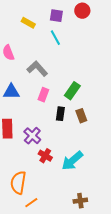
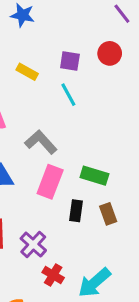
green rectangle: (72, 91) -> (94, 176), turned 72
pink rectangle: (43, 95) -> (50, 182), size x1.5

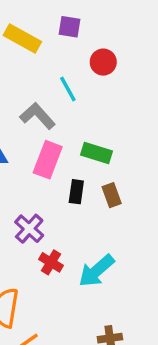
red circle: (110, 53) -> (103, 62), moved
yellow rectangle: (27, 72) -> (22, 38), size x1.5
cyan line: (68, 95) -> (68, 89), moved

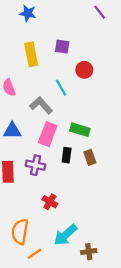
yellow rectangle: (22, 38) -> (31, 54), turned 50
purple cross: (29, 229) -> (36, 165), moved, turned -30
cyan arrow: (96, 271) -> (65, 235), moved

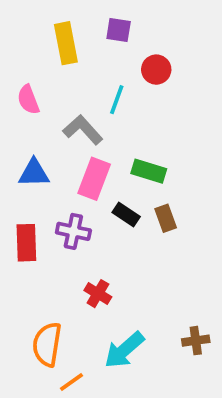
cyan line: (61, 88) -> (117, 100), turned 49
black rectangle: (67, 155) -> (126, 214), turned -64
brown cross: (89, 252) -> (196, 341), moved

